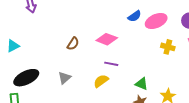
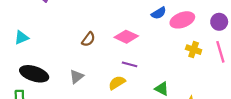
black ellipse: (26, 78) -> (34, 74), turned 40

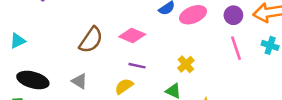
brown semicircle: (88, 39) -> (91, 40), size x1.6
yellow cross: (194, 50) -> (186, 64), moved, turned 32
gray triangle: (77, 77) -> (79, 81), turned -48

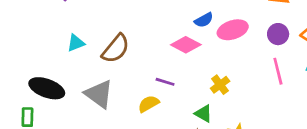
pink diamond: (132, 35) -> (186, 45), moved
cyan triangle: (18, 41) -> (76, 43), moved
gray triangle: (79, 81) -> (99, 94), size x1.6

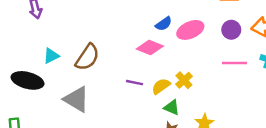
pink line: (278, 71) -> (234, 63), turned -70
black ellipse: (47, 88) -> (27, 80), moved
yellow semicircle: (149, 104) -> (161, 86), moved

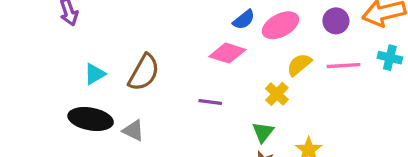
black ellipse: (27, 80) -> (91, 119), moved
yellow semicircle: (161, 86) -> (299, 65), moved
gray triangle: (77, 99) -> (133, 130), size x0.6
green triangle: (172, 108) -> (263, 132), turned 49

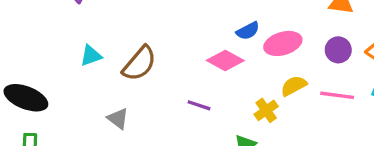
black ellipse: (91, 119) -> (26, 98), moved

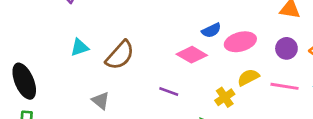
black ellipse: (26, 98) -> (24, 81), turned 44

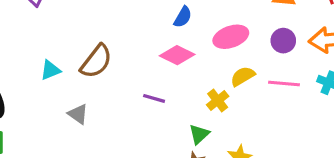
blue semicircle: (211, 30) -> (183, 17), moved, turned -30
cyan triangle: (80, 47) -> (50, 70), moved

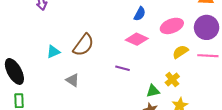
purple circle: (283, 41) -> (207, 27), size x1.5
yellow cross: (218, 101) -> (172, 79), moved
green triangle: (199, 134) -> (153, 91), turned 32

